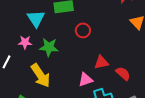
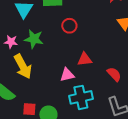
pink star: (25, 42) -> (11, 42), moved
red semicircle: (123, 74) -> (114, 74), moved

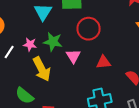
red circle: (69, 26) -> (89, 29), size x1.5
pink triangle: (67, 75) -> (73, 56), moved, turned -49

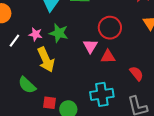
red circle: (89, 29) -> (110, 28), moved
pink triangle: (73, 56) -> (90, 46), moved

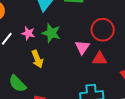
yellow arrow: (46, 60) -> (37, 59), size x0.7

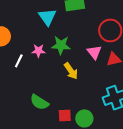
yellow arrow: (37, 59) -> (71, 71), moved

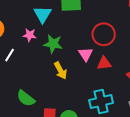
pink star: (38, 51) -> (30, 35), moved

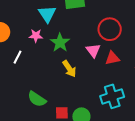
green star: (53, 44) -> (60, 43), turned 30

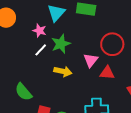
white line: (17, 57) -> (41, 50), moved
yellow arrow: (69, 69) -> (63, 71), turned -60

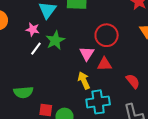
yellow arrow: (63, 71) -> (84, 80), moved, turned -120
green semicircle: (23, 92) -> (23, 92), turned -48

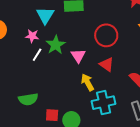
pink triangle: (87, 54) -> (78, 56), moved
red triangle: (104, 64) -> (107, 64), turned 42

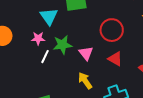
green star: (56, 45) -> (62, 45), turned 30
yellow arrow: (88, 82) -> (85, 81), moved

